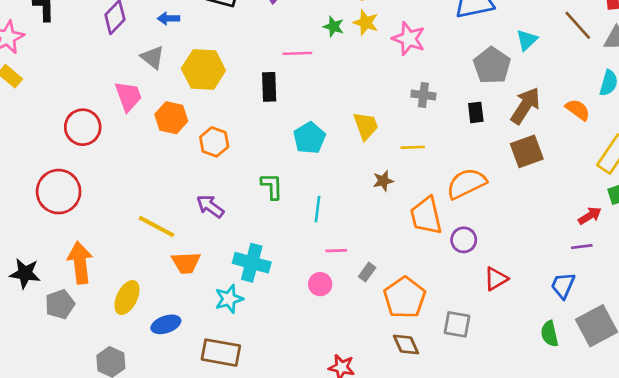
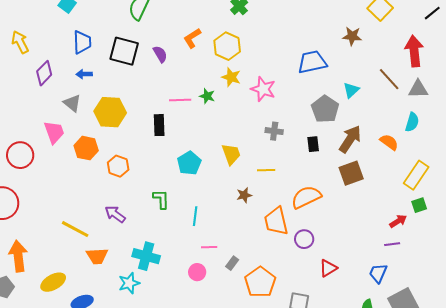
green star: (334, 27) -> (207, 96), moved
yellow ellipse: (127, 298) -> (53, 282), turned 35

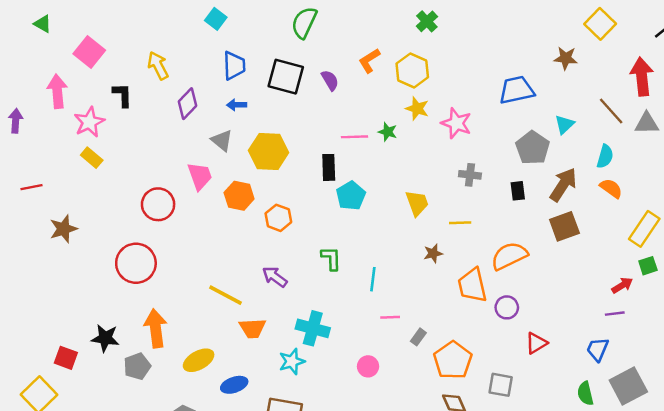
cyan semicircle: (412, 122) -> (605, 156), moved
cyan pentagon: (189, 163) -> (351, 196), moved
pink circle: (197, 272) -> (368, 366), moved

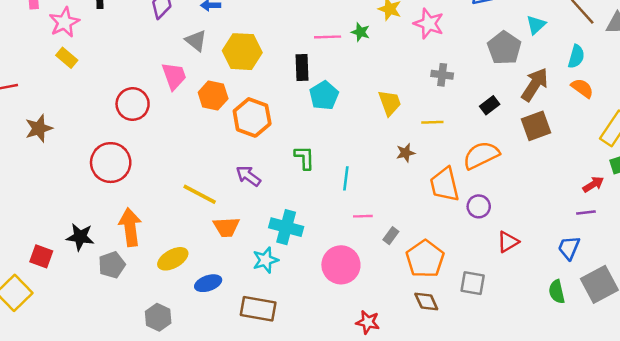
black rectangle: (518, 191) -> (490, 105), moved, turned 60
orange hexagon: (278, 218) -> (252, 117), size x1.4
pink circle: (368, 366) -> (341, 265), size x1.8

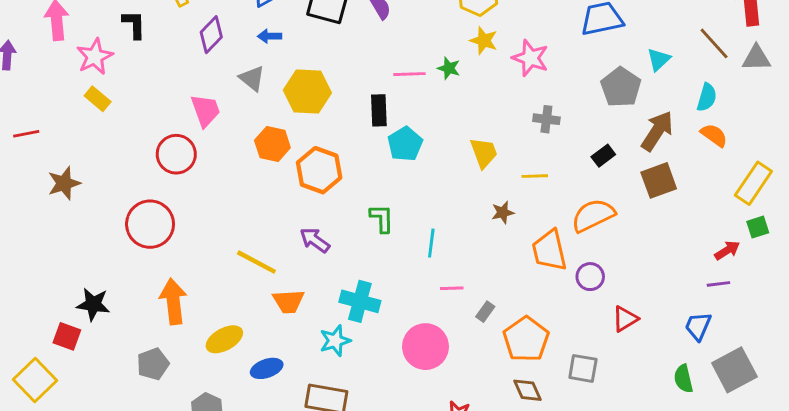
pink trapezoid: (174, 76) -> (205, 110), moved
black star: (80, 237) -> (93, 304), moved
gray pentagon: (112, 265) -> (153, 364), moved

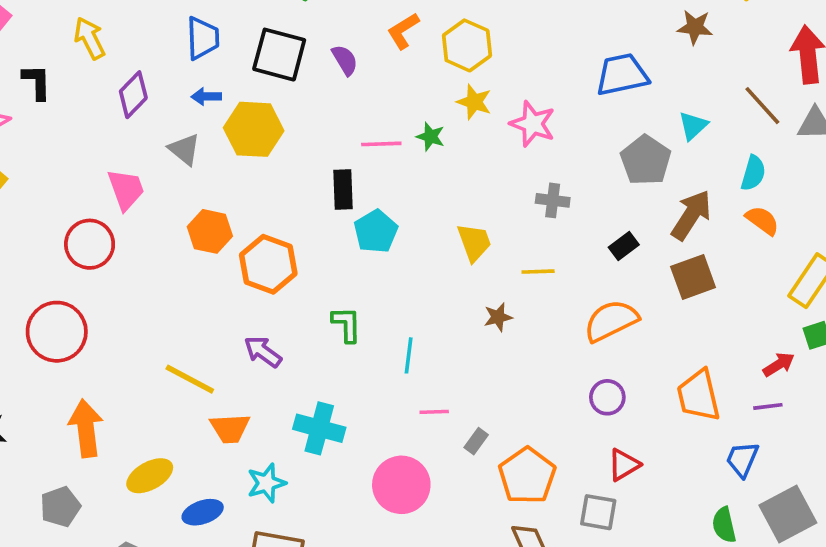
yellow hexagon: (307, 92) -> (254, 129), moved
orange trapezoid: (549, 250) -> (699, 395), moved
red triangle: (625, 319) -> (624, 465), moved
cyan star: (335, 341) -> (266, 483), moved

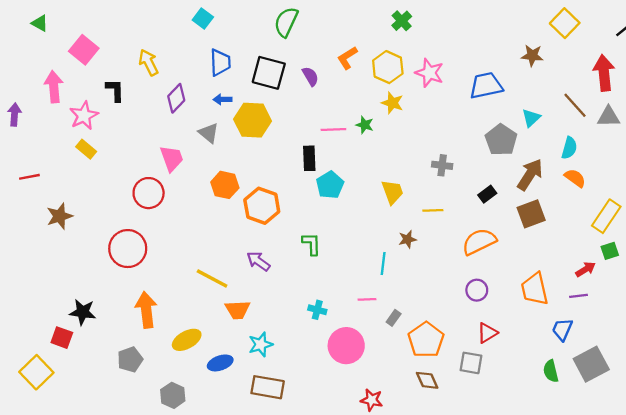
pink star: (533, 124) -> (429, 73), moved
cyan line: (409, 355) -> (383, 264), moved
cyan cross: (319, 428) -> (317, 310), moved, size x0.6

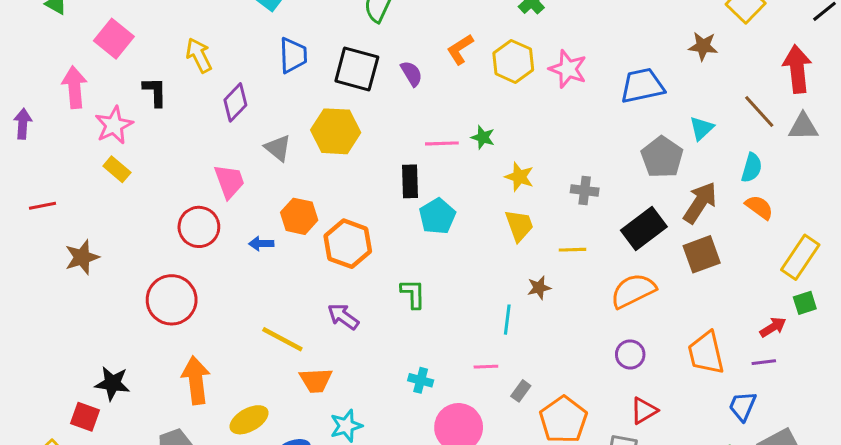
blue arrow: (223, 99) -> (261, 244), moved
yellow star: (392, 103) -> (519, 177), moved
black rectangle: (487, 194) -> (644, 228), size x1.8

